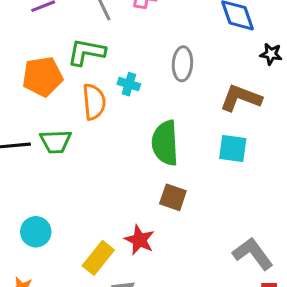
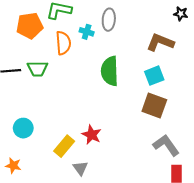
gray ellipse: (182, 64) -> (109, 20), moved
cyan square: (233, 148) -> (154, 76), turned -30
brown square: (173, 197) -> (154, 105), moved, size x1.4

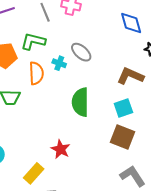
gray ellipse: (109, 20) -> (81, 52), turned -55
red star: (92, 135) -> (61, 149), moved

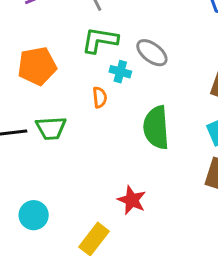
green L-shape: (33, 41) -> (100, 40), moved
orange semicircle: (36, 73) -> (100, 97), moved, size x0.6

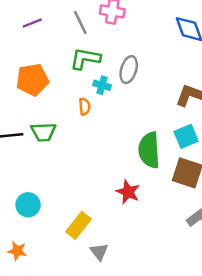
gray ellipse: (152, 53) -> (129, 70), turned 68
green semicircle: (156, 128) -> (149, 150), moved
red star: (132, 200) -> (128, 192), moved

